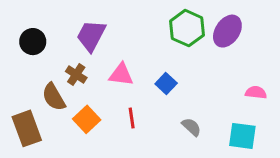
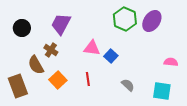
pink triangle: (121, 75) -> (92, 48), moved

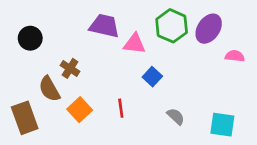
purple trapezoid: (61, 24) -> (104, 26), moved, turned 75
pink triangle: (92, 48) -> (135, 44), moved
pink semicircle: (171, 62) -> (235, 56), moved

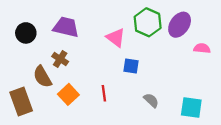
purple trapezoid: (104, 26) -> (66, 27), moved
pink triangle: (135, 44) -> (116, 38), turned 30
blue square: (152, 77) -> (131, 66), turned -35

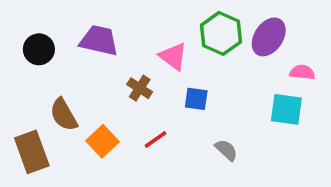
brown cross: (60, 59) -> (140, 88), moved
red line: (104, 93) -> (156, 139), turned 63
cyan square: (191, 107) -> (286, 109), moved

